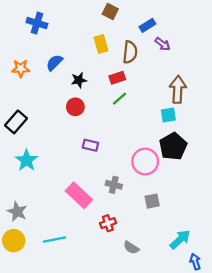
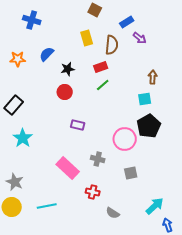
brown arrow: (178, 89) -> (153, 77), size x0.6
red cross: (108, 223) -> (93, 192), turned 32

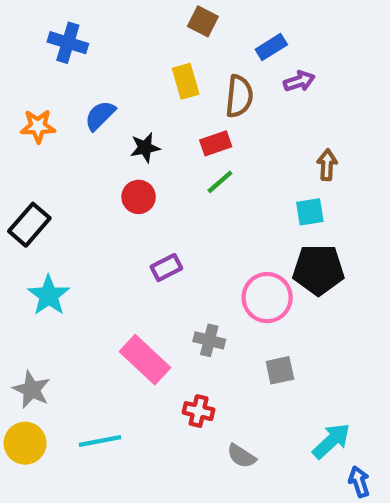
purple arrow: (140, 38) -> (299, 81), turned -56
purple rectangle: (78, 125) -> (166, 268), turned -40
black pentagon: (149, 126) -> (318, 270), turned 30

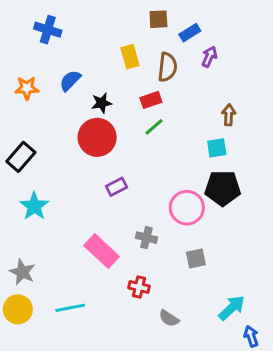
brown square: (203, 21) -> (158, 19), moved, turned -30
purple arrow: (299, 81) -> (209, 57), turned -48
red circle: (139, 197) -> (97, 137), size x1.6

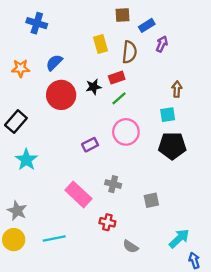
black star: (102, 103) -> (94, 87), moved
red circle: (97, 137) -> (61, 95), moved
pink circle: (187, 208) -> (126, 132), moved

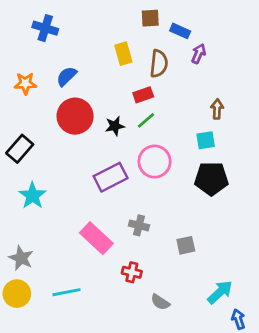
blue rectangle: (147, 25) -> (180, 31), turned 56
black star: (94, 87) -> (115, 126), moved
purple rectangle: (90, 145) -> (111, 177), size x1.6

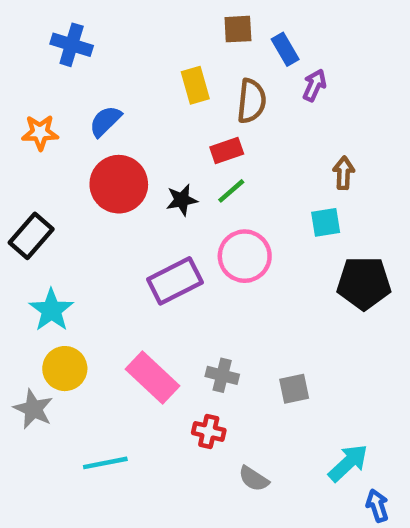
blue rectangle: (180, 31) -> (285, 49), turned 36
black pentagon: (211, 179) -> (364, 283), moved
gray cross: (139, 225) -> (222, 375), moved
yellow circle: (17, 294) -> (65, 369), moved

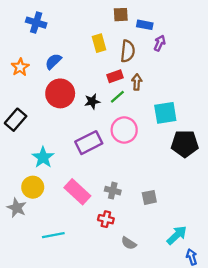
blue rectangle: (285, 49) -> (145, 25), turned -49
orange star: (40, 132) -> (20, 67), turned -30
brown arrow: (344, 173) -> (137, 82), moved
cyan square: (326, 222) -> (165, 113), size x1.5
cyan star: (51, 310) -> (43, 157), moved

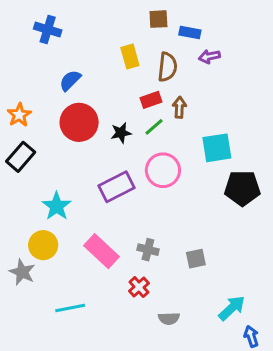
purple arrow: (160, 43) -> (209, 56), turned -126
orange star: (20, 67) -> (19, 115), moved
red cross: (106, 219) -> (139, 287), turned 35
gray semicircle: (129, 243) -> (169, 318), turned -35

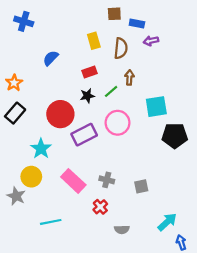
blue cross: (48, 30) -> (24, 21), moved
red rectangle: (151, 100) -> (89, 72), moved
red circle: (79, 122) -> (60, 114), moved

